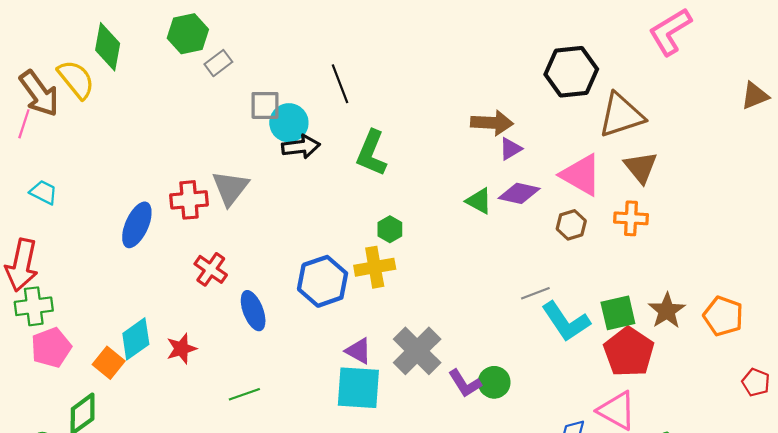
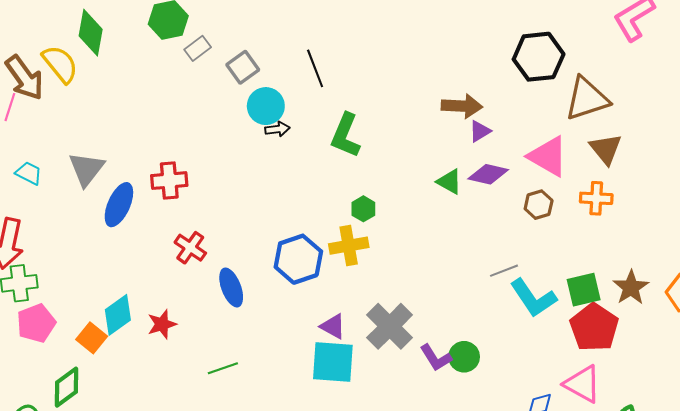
gray square: (265, 105) -> (243, 67), moved, turned -36
black arrow: (301, 147) -> (277, 129), size x0.7
gray triangle: (230, 188) -> (86, 169), moved

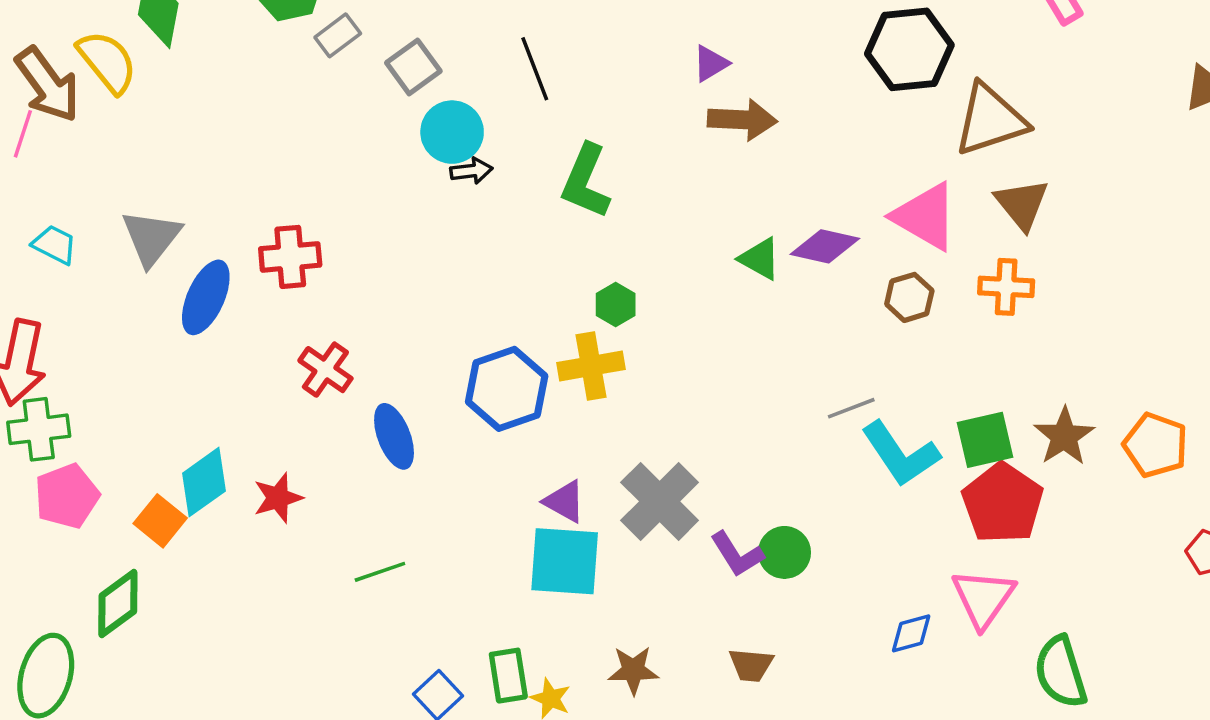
brown arrow: (462, 106) -> (742, 120), moved
purple triangle: (480, 131) -> (711, 63), moved
pink triangle: (583, 384) -> (983, 598), turned 36

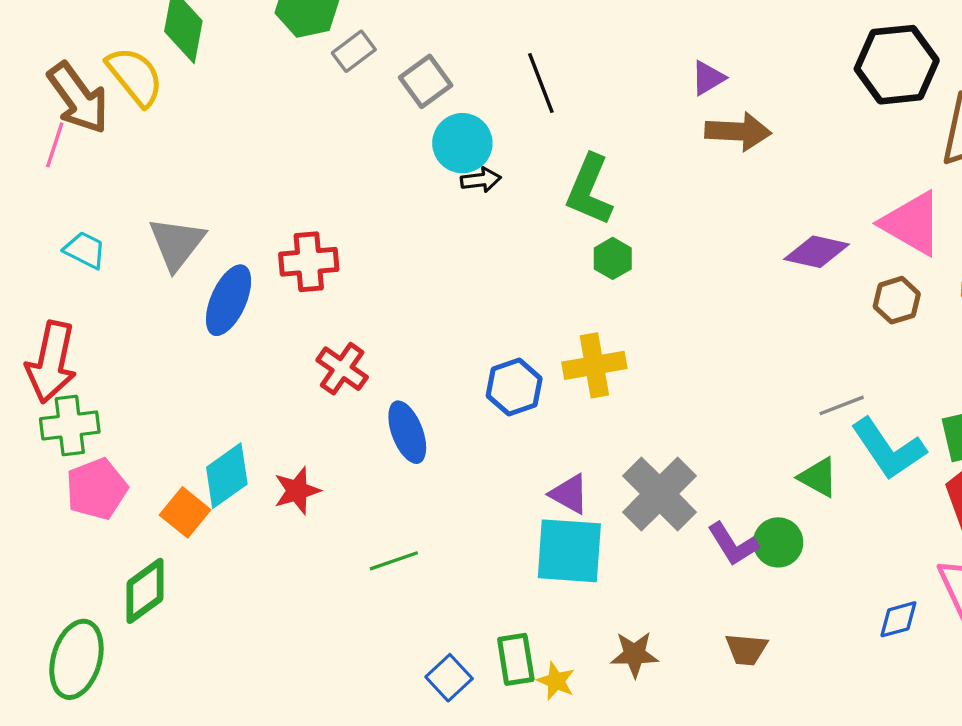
green triangle: (760, 259) -> (818, 477), moved
green hexagon: (616, 304) -> (613, 258), moved
blue hexagon: (507, 389) -> (514, 387), size x0.7

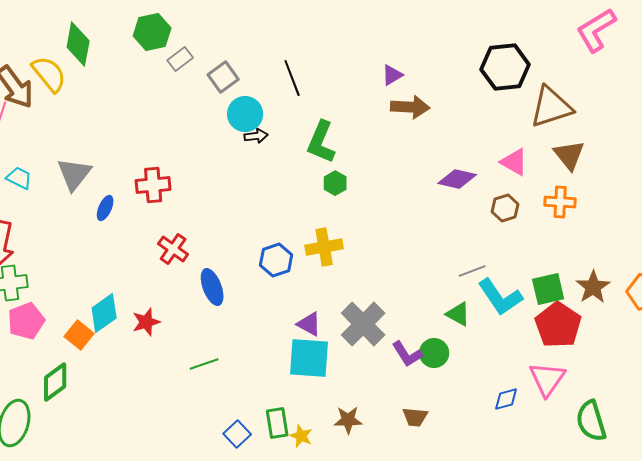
pink triangle: (912, 223) -> (514, 162), size x0.7
blue ellipse: (229, 300) -> (105, 208), size x0.6

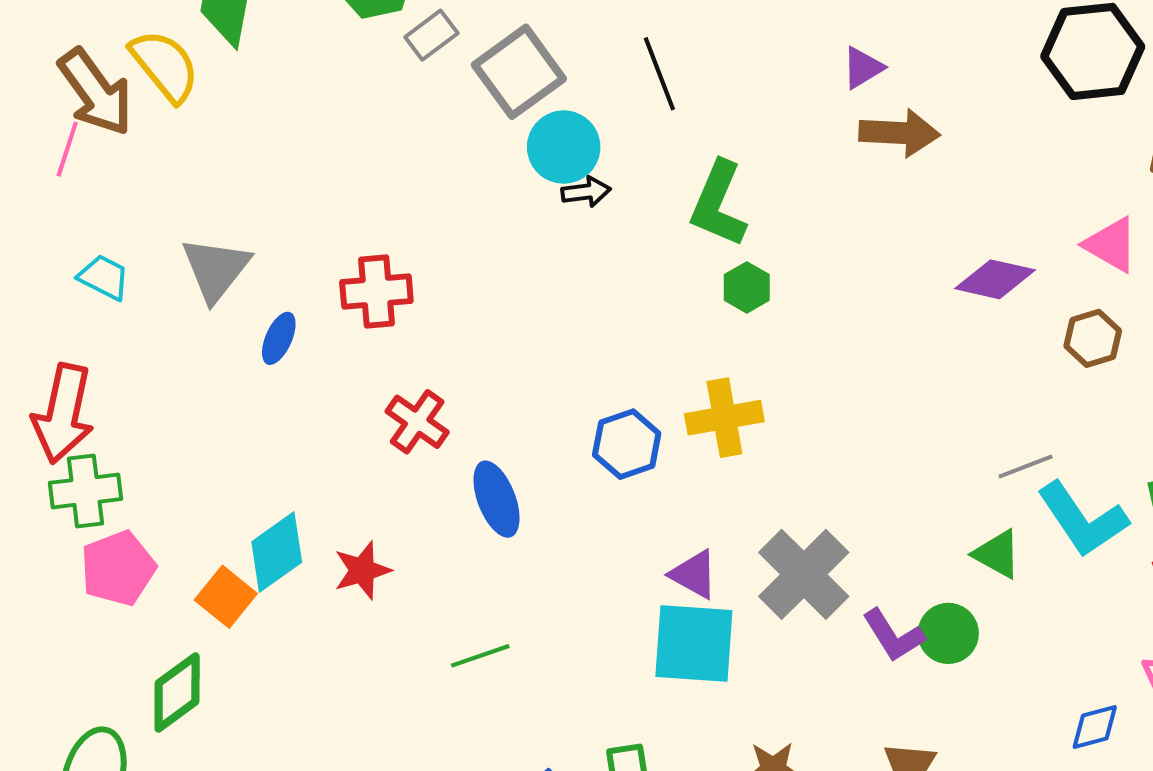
gray square: (223, 77) -> (519, 72), size x1.4

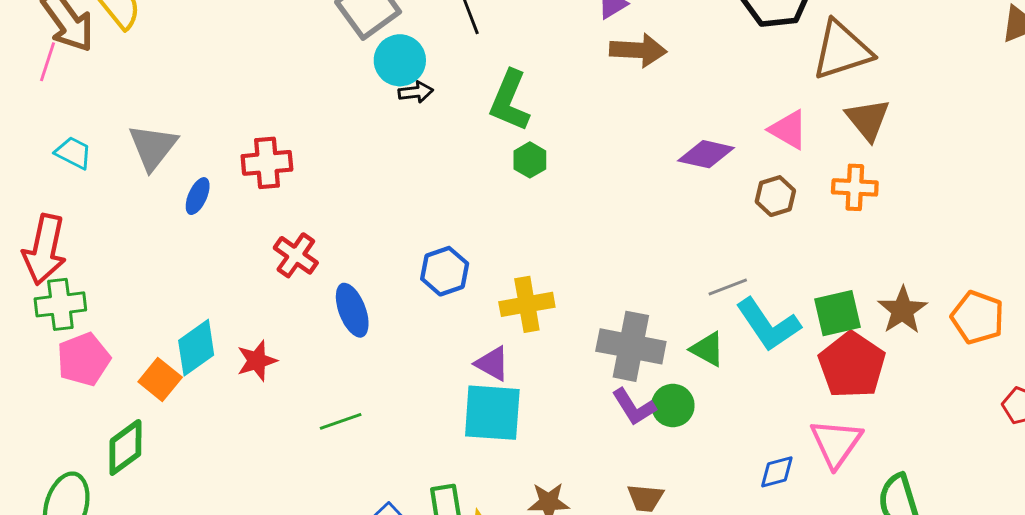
yellow cross: (724, 418) -> (527, 304), moved
gray cross: (804, 574) -> (631, 346), moved, turned -34

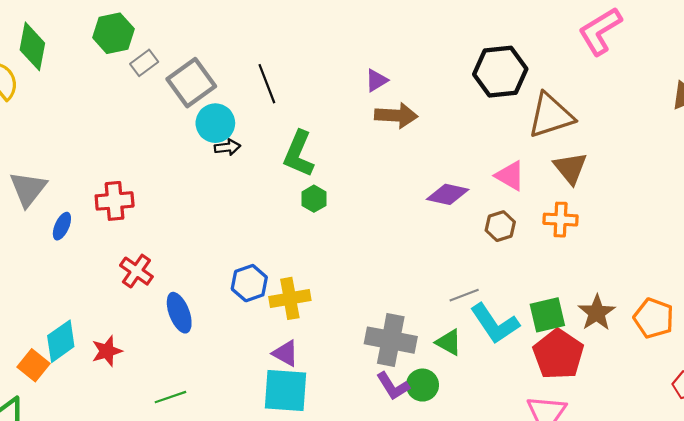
yellow cross: (527, 304) -> (290, 298), moved

